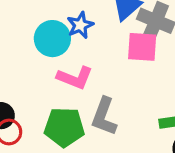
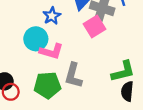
cyan circle: (52, 39) -> (36, 39), moved
pink square: (142, 47) -> (95, 27), turned -30

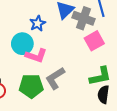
pink square: (95, 27) -> (94, 41), moved
gray L-shape: (73, 75) -> (55, 78), turned 40

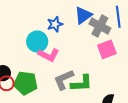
green L-shape: (100, 76) -> (82, 83), moved
green pentagon: (31, 86) -> (26, 83), moved

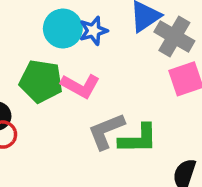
cyan circle: (37, 41) -> (63, 28), moved
green pentagon: (26, 83) -> (41, 81), moved

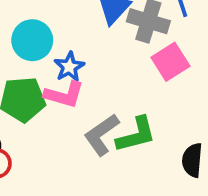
blue star: (93, 31) -> (69, 67), moved

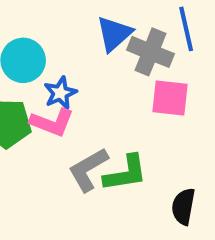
pink square: (170, 62) -> (170, 98), turned 33

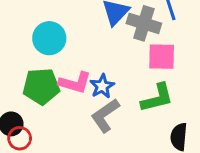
blue star: (60, 93) -> (102, 86), moved
green L-shape: (126, 173) -> (157, 98), moved

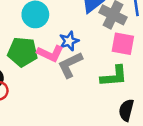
blue star: (102, 86) -> (69, 41), moved
gray L-shape: (105, 115) -> (70, 65), moved

